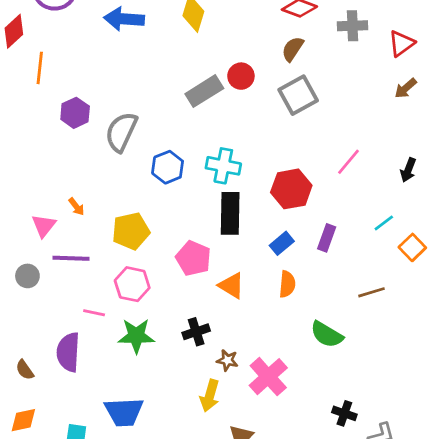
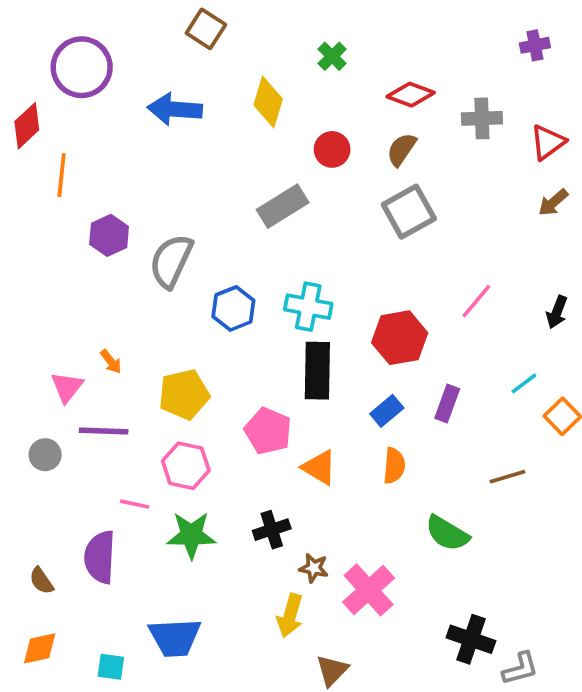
red circle: (241, 76) -> (332, 149), moved
black cross: (344, 413) -> (471, 639), size x1.4

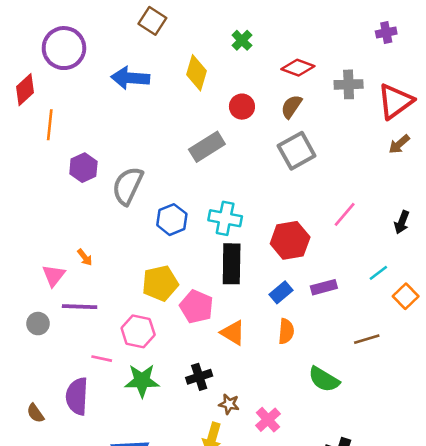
red triangle: (548, 142) -> (395, 101), size x1.4
yellow pentagon: (184, 394) -> (160, 283), moved
purple rectangle: (447, 404) -> (324, 287), turned 55
pink cross: (369, 590) -> (268, 420), size x0.7

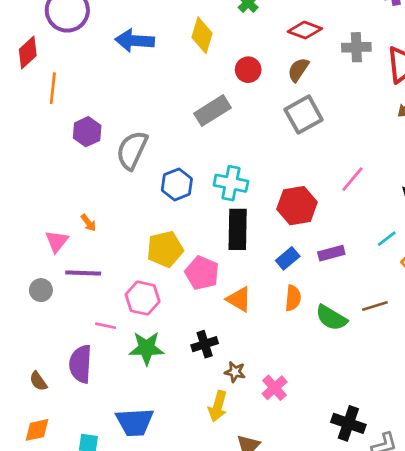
green semicircle: (324, 379) -> (331, 318), moved

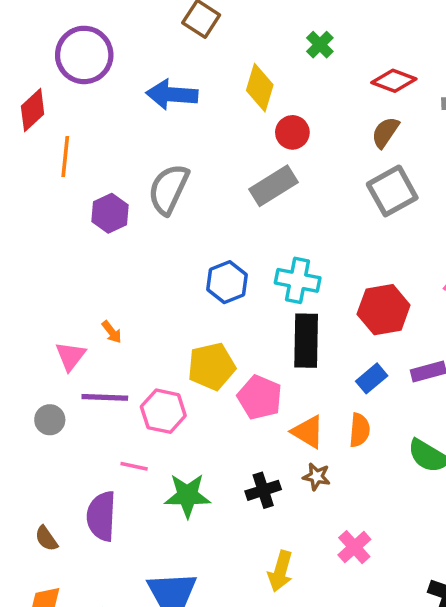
red circle: (248, 70) -> (292, 132), moved
gray semicircle: (132, 150) -> (169, 189), moved
pink hexagon: (143, 298) -> (163, 411), moved
orange semicircle: (293, 298) -> (360, 430), moved
brown star: (235, 372) -> (316, 477), moved

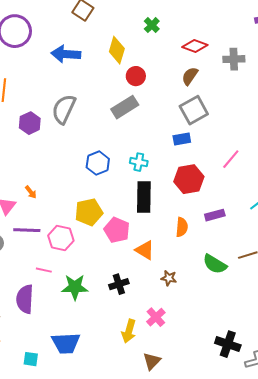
cyan cross: (298, 280) -> (139, 162), size x0.7
blue rectangle: (372, 378) -> (182, 139), moved, turned 30
orange semicircle: (360, 430) -> (182, 227), moved
brown star: (316, 477) -> (169, 278), moved
pink cross: (354, 547) -> (156, 317), moved

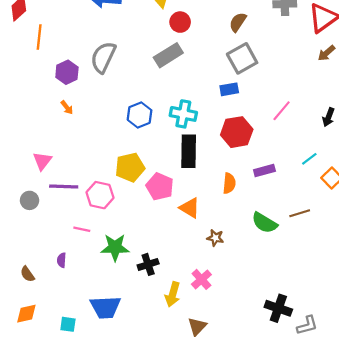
cyan cross: (139, 162) -> (183, 114), size x1.4
orange arrow: (31, 192) -> (67, 108), moved
black cross: (119, 284) -> (148, 264), moved
purple semicircle: (25, 299) -> (62, 260), size x0.5

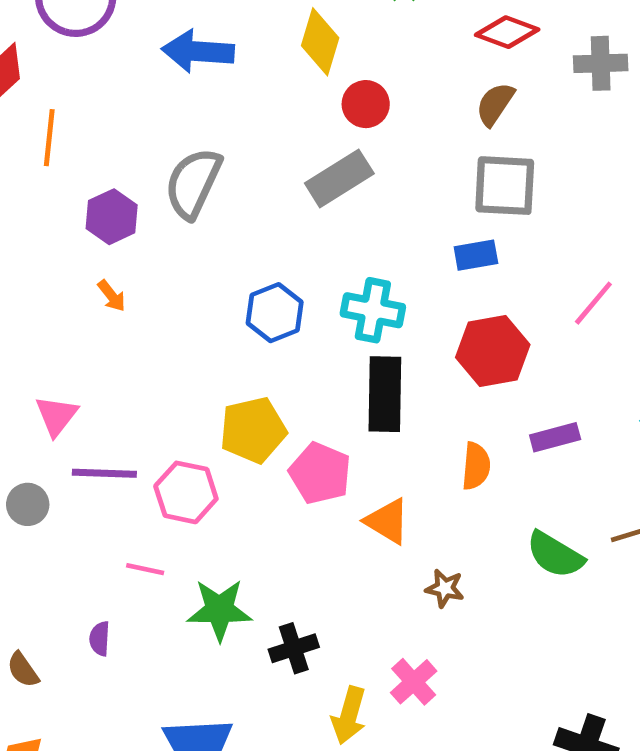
gray square: (242, 58) -> (505, 186), turned 32

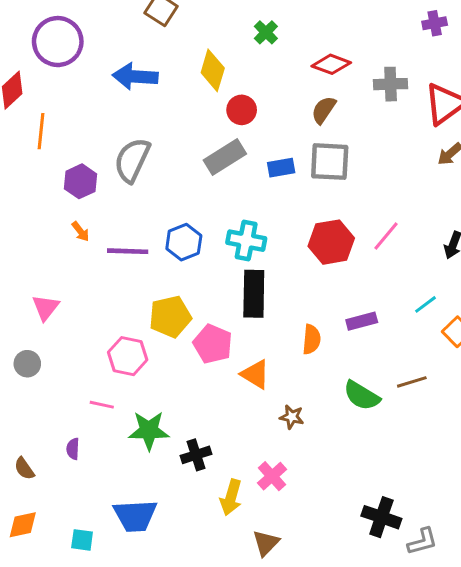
blue rectangle: (476, 255) -> (281, 168), moved
red hexagon: (493, 351) -> (331, 242), moved
purple line: (104, 473) -> (128, 251), moved

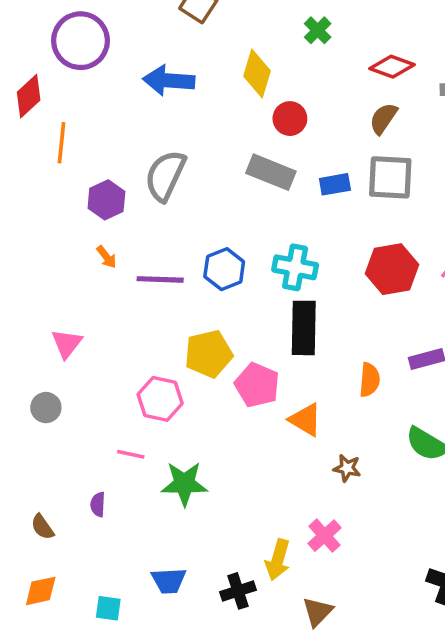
gray rectangle: (225, 157) -> (271, 172), turned 54
black cross: (196, 455) -> (238, 591), moved
blue trapezoid: (135, 516) -> (169, 581), size x0.7

